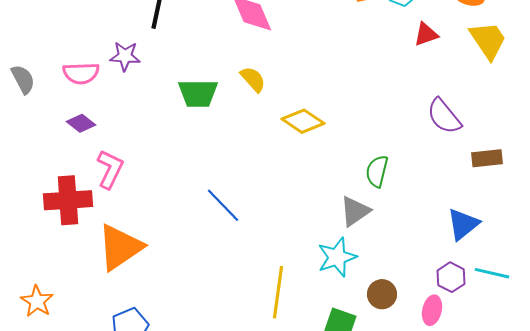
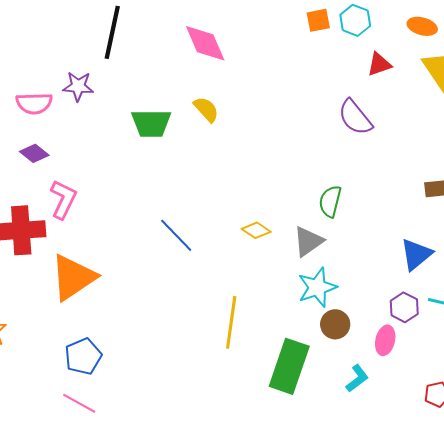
purple semicircle: (444, 116) -> (355, 117), moved
yellow diamond: (303, 121) -> (256, 230), moved, size x0.7
cyan star: (337, 257) -> (317, 287), moved

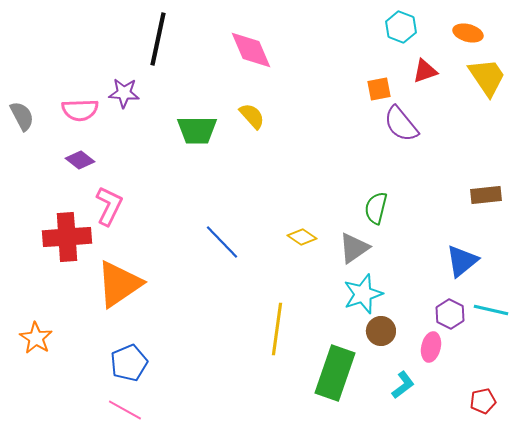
orange square: (318, 20) -> (379, 89), moved

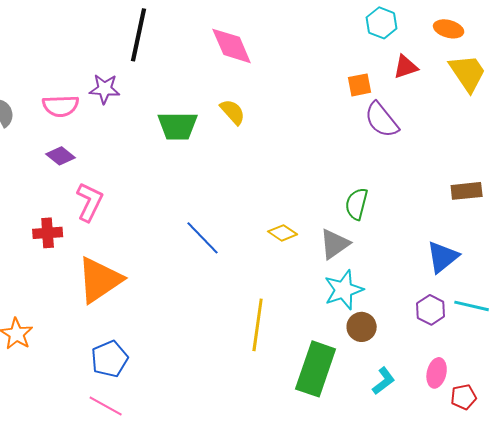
red cross: (67, 237) -> (48, 233), size x0.6
pink ellipse: (431, 347) -> (437, 373), moved

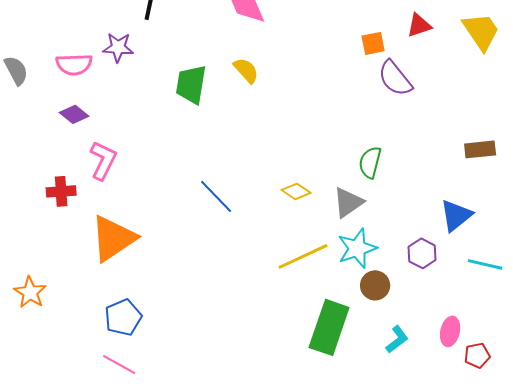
green trapezoid: (178, 126) -> (191, 84), turned 99
purple hexagon: (431, 310) -> (422, 253), moved
yellow line: (258, 325) -> (303, 256), moved, turned 57

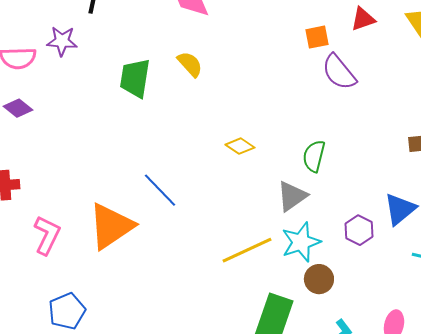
pink L-shape: (103, 160) -> (47, 235), moved
yellow diamond: (296, 191) -> (240, 146), moved
orange triangle: (113, 238) -> (111, 226), moved
purple hexagon: (422, 253) -> (359, 230), moved

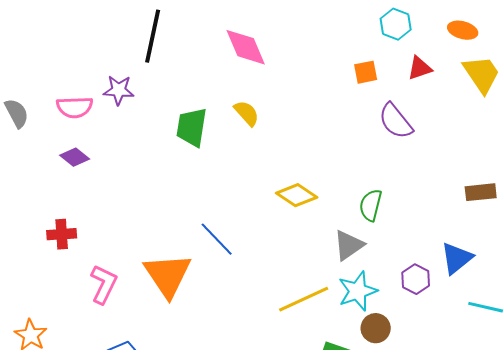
orange square: (317, 37) -> (366, 72), moved
yellow diamond: (240, 146) -> (297, 195), size x1.4
orange triangle: (111, 226) -> (168, 275), turned -30

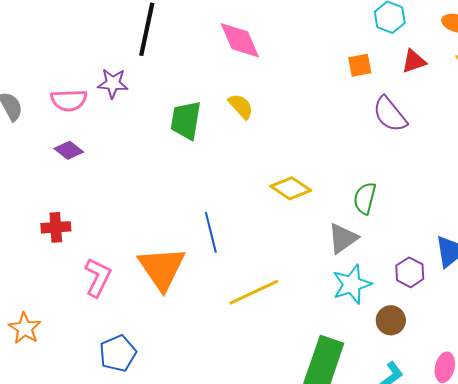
blue line: (217, 239) -> (211, 232), turned 30
yellow line: (304, 299) -> (254, 292), moved
brown circle: (376, 328) -> (391, 320), moved

